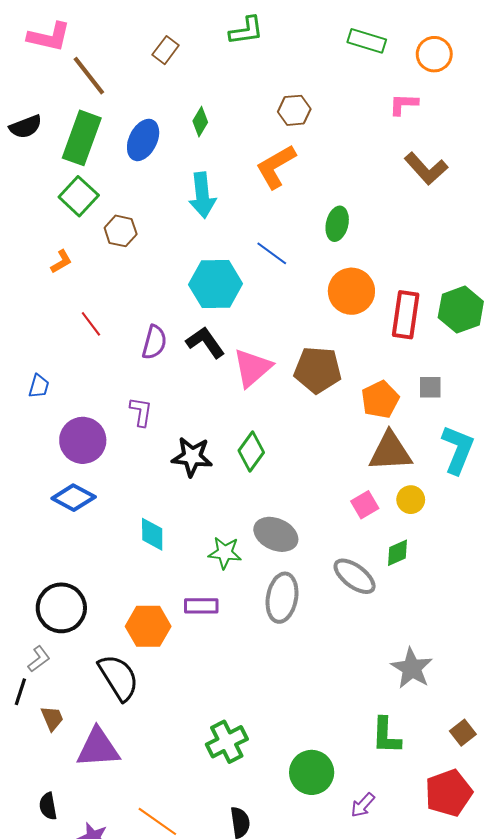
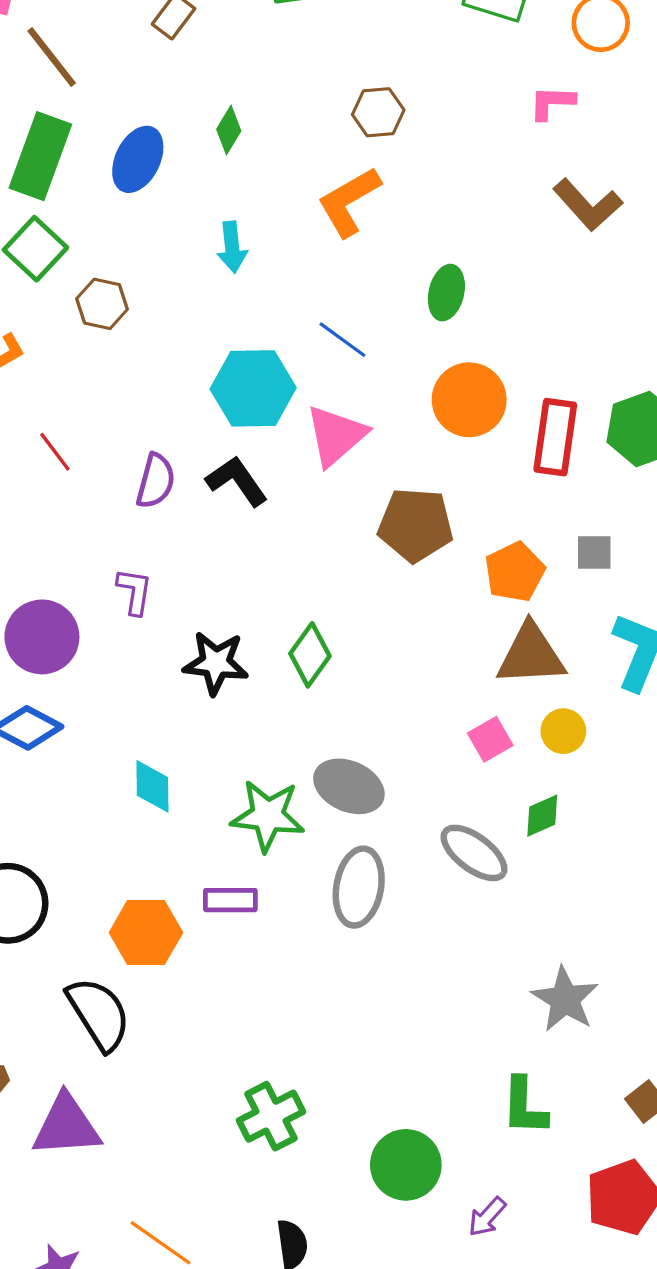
cyan arrow: (202, 195) -> (232, 247), size x0.7
pink triangle: (252, 368) -> (336, 435), moved
green star: (225, 553) -> (268, 816), size x1.4

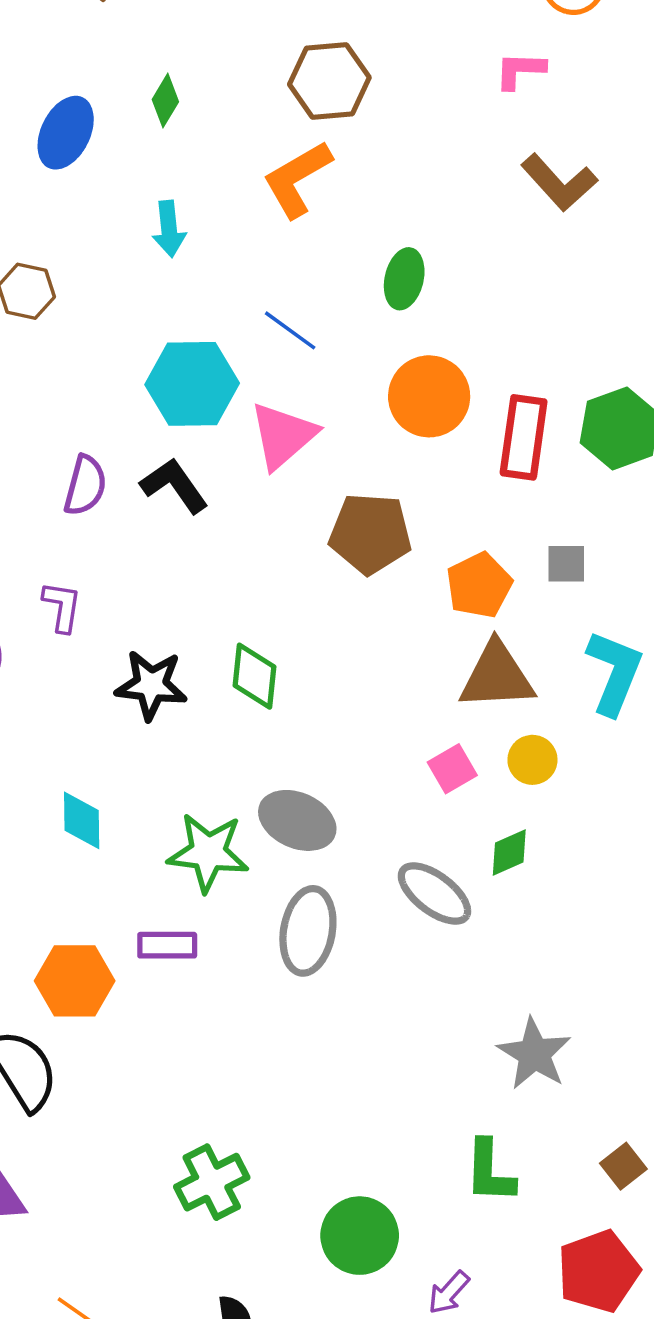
brown hexagon: (378, 112) -> (329, 81), size x1.4
green diamond: (310, 655) -> (254, 676), turned -30

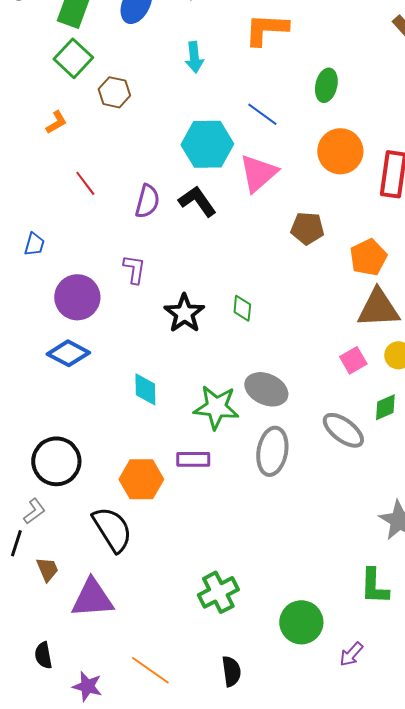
orange L-shape: (297, 179) -> (266, 29), turned 33
brown pentagon: (370, 534) -> (307, 228), size x0.7
green diamond: (254, 676) -> (242, 308), size x0.7
black star: (151, 685) -> (184, 313), turned 30

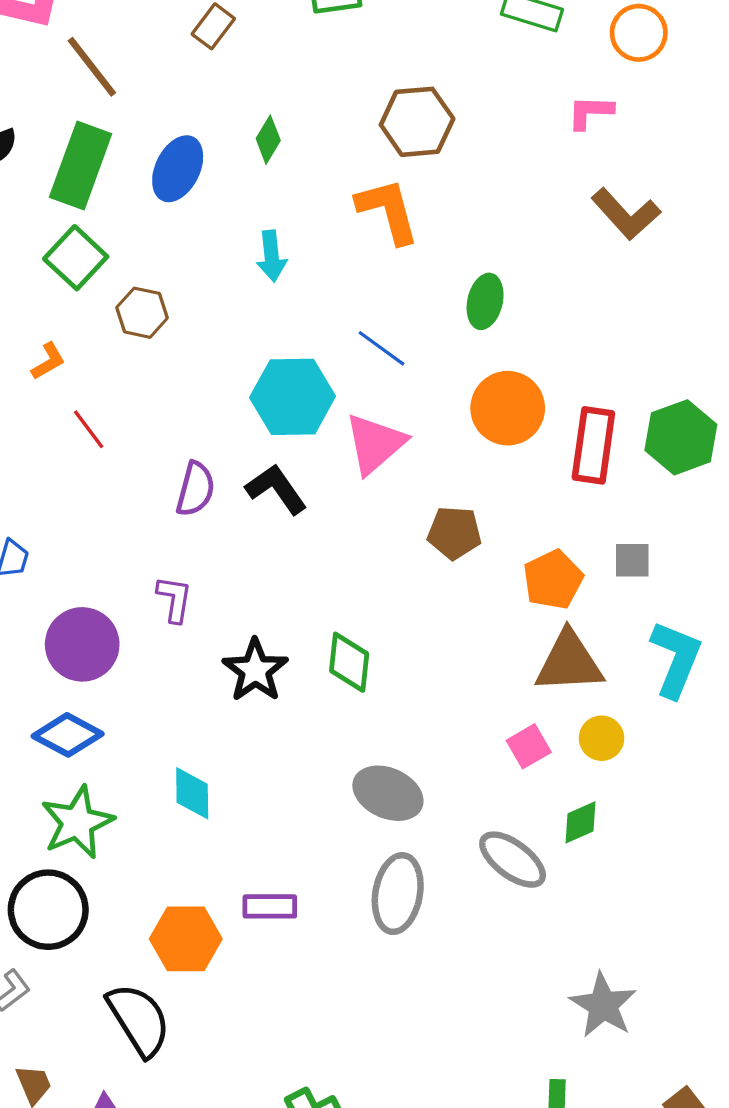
orange L-shape: (266, 29) -> (388, 211), turned 72
red line: (85, 183) -> (89, 429), moved
green diamond: (242, 308) -> (349, 662), size x1.4
green star: (216, 407) -> (77, 822), moved, turned -30

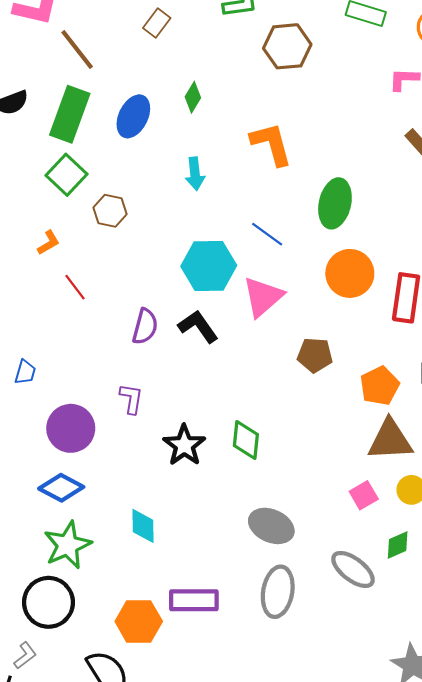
brown hexagon: (417, 122) -> (287, 46), moved
green ellipse: (485, 301) -> (335, 203), size x1.4
purple rectangle: (270, 906) -> (194, 600), size x1.4

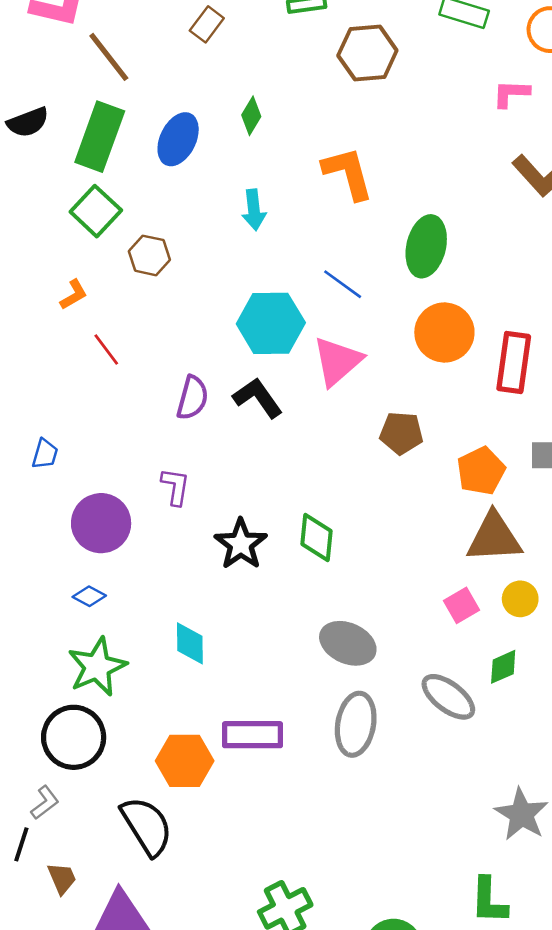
blue diamond: (61, 488) -> (89, 596), size x0.6

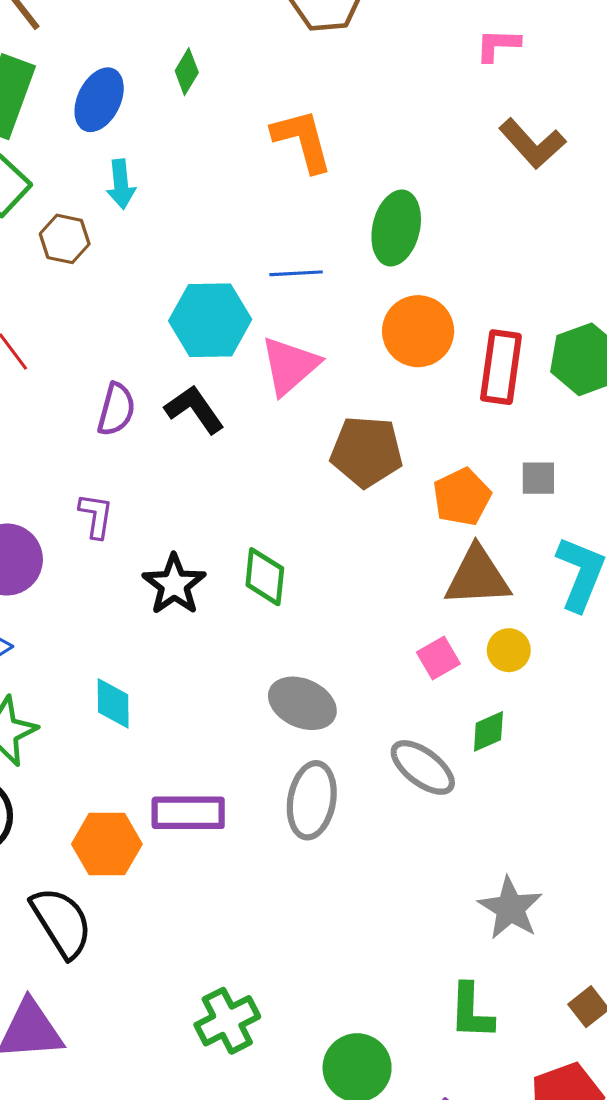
cyan arrow: (254, 210) -> (121, 184), moved
blue line: (343, 284) -> (296, 273), turned -39
brown pentagon: (401, 433) -> (366, 452), size x1.4

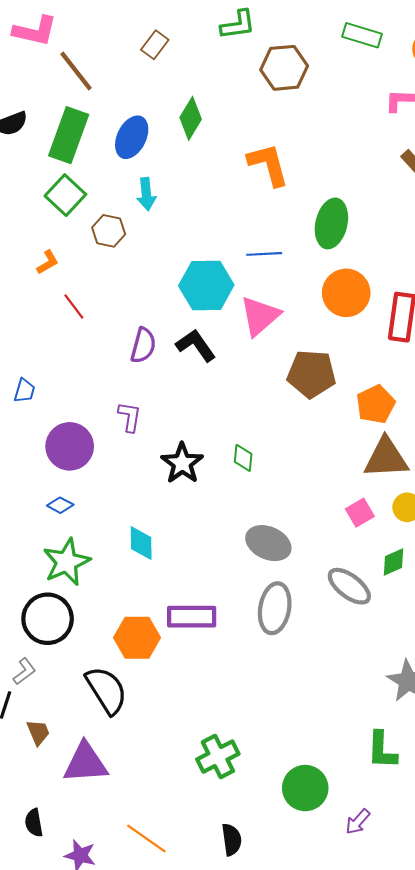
green diamond: (187, 72) -> (191, 118), size x1.4
green diamond: (265, 577) -> (243, 458), size x0.7

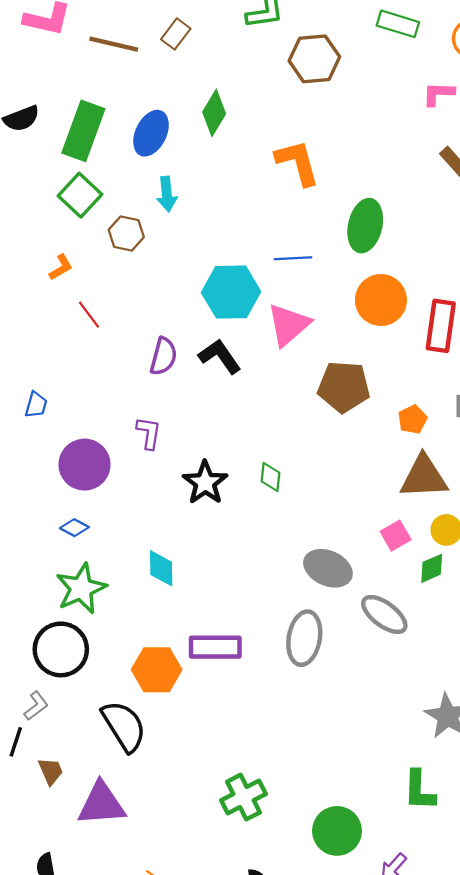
brown line: (76, 71) -> (114, 44), moved, turned -39
orange pentagon: (376, 404) -> (413, 419), size x0.7
gray ellipse: (268, 543) -> (328, 568), moved
green diamond: (393, 562) -> (432, 568), moved

